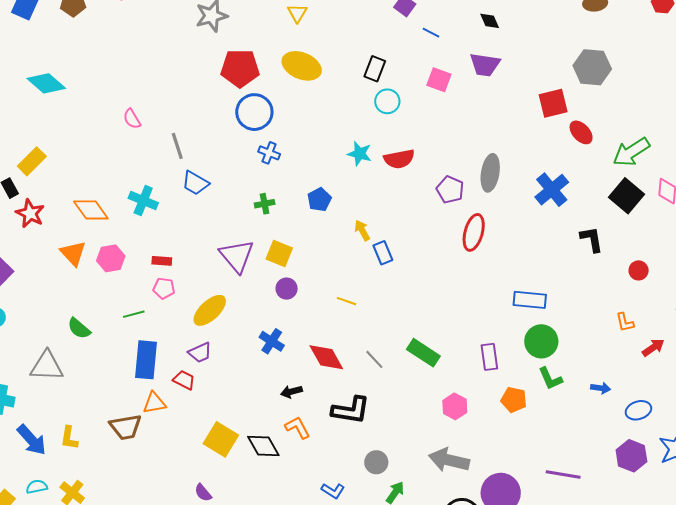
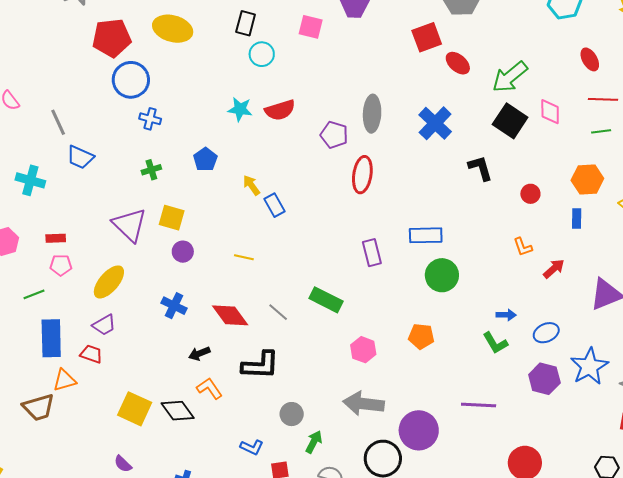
purple rectangle: (489, 357) -> (372, 253), moved
green L-shape: (550, 379) -> (495, 343), moved

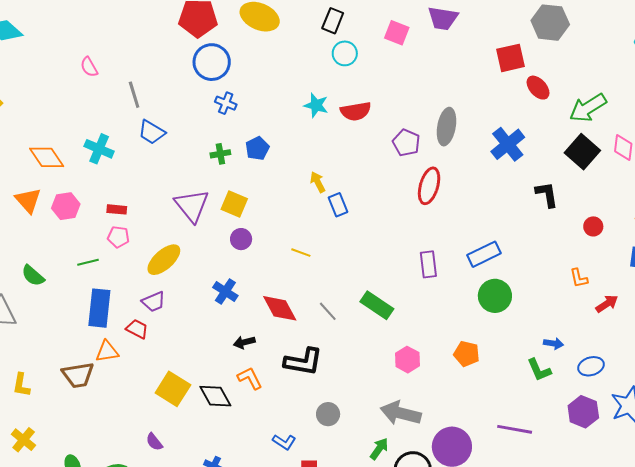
blue pentagon: (205, 159) -> (257, 148), moved
blue rectangle: (426, 235) -> (484, 254), turned -32
green arrow: (314, 442) -> (379, 449), moved

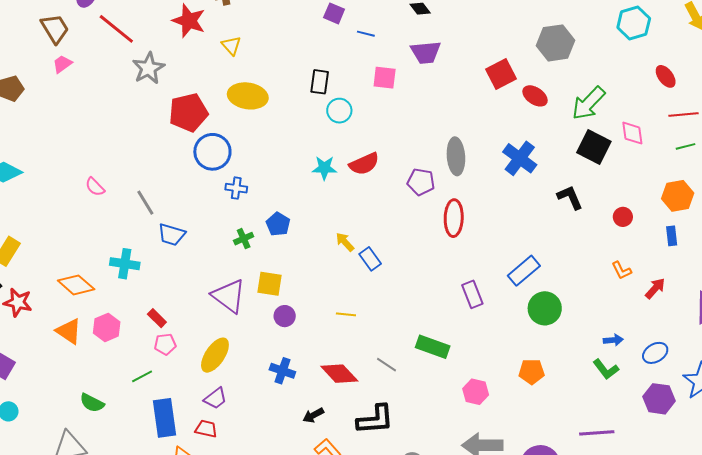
gray hexagon: (550, 23) -> (556, 43), moved
red rectangle: (117, 209) -> (157, 318), turned 54

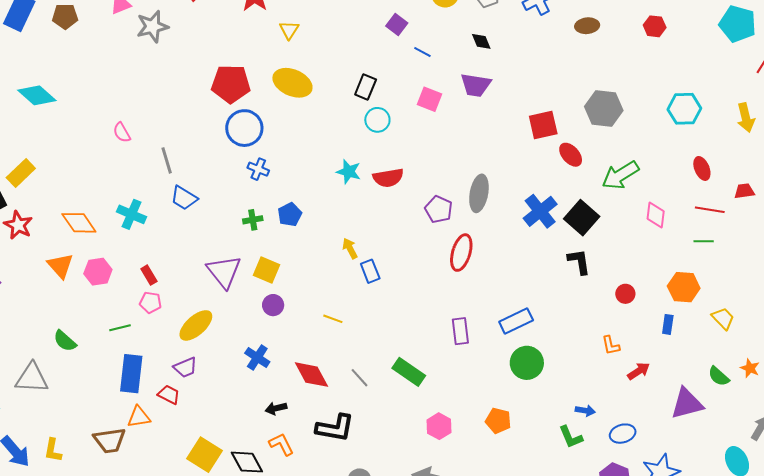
gray star: (148, 68) -> (153, 27), moved
black square: (594, 147) -> (582, 218), moved

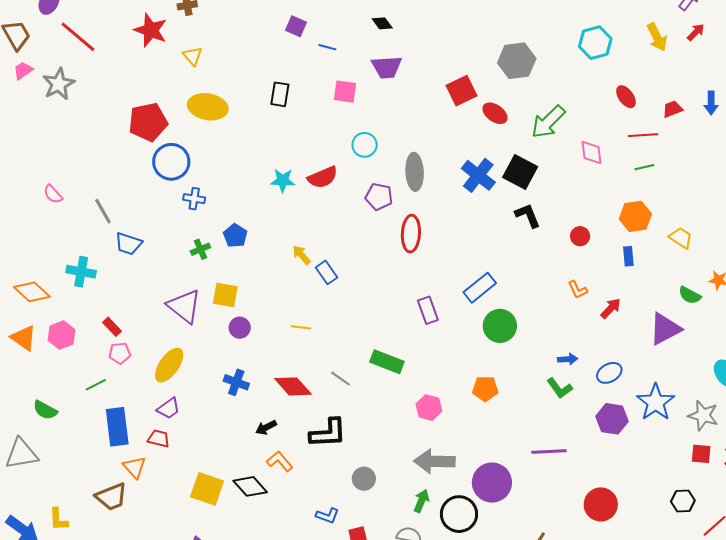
cyan circle: (377, 120) -> (365, 145), moved
orange triangle: (139, 417) -> (134, 467), turned -50

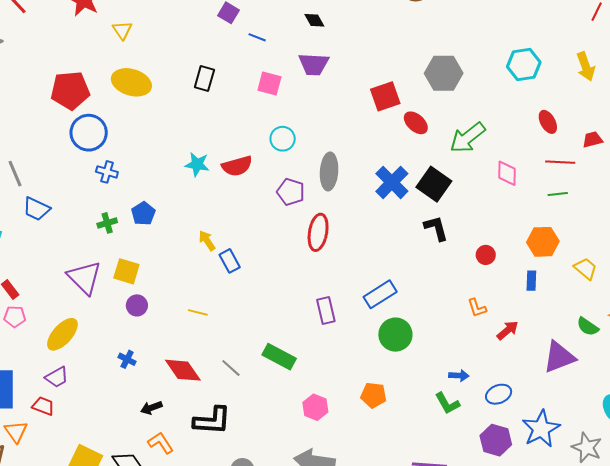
blue cross: (236, 382) -> (127, 359), size x0.7

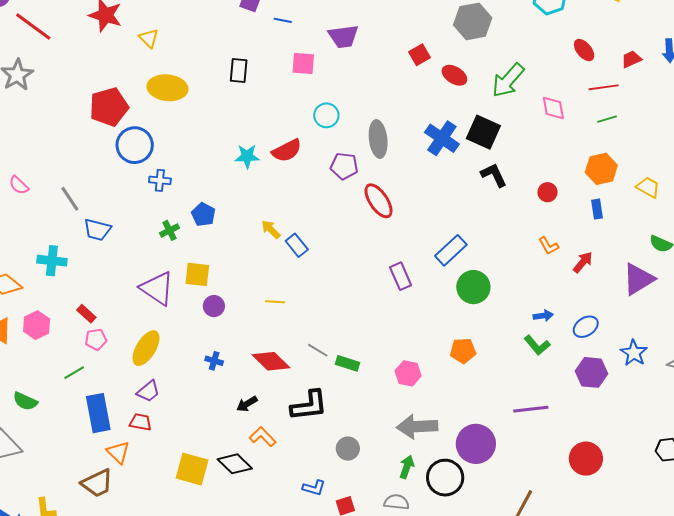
red square: (385, 96) -> (420, 55), size x0.7
red ellipse: (318, 232) -> (379, 201), turned -33
green rectangle: (279, 357) -> (347, 363), moved, size x0.7
blue star: (541, 429) -> (634, 353), size x0.7

